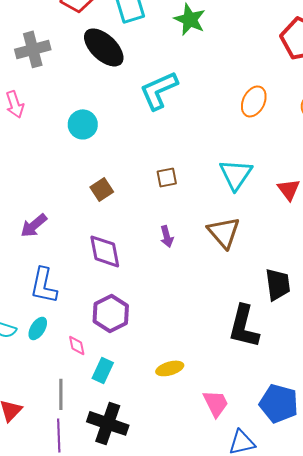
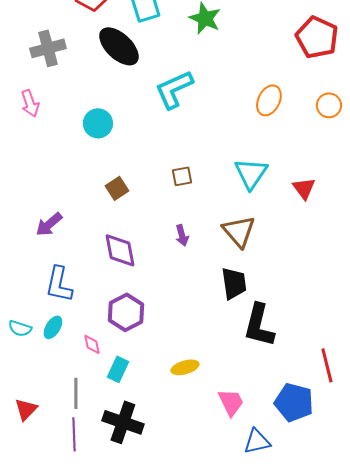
black trapezoid: (278, 284) -> (234, 283), moved

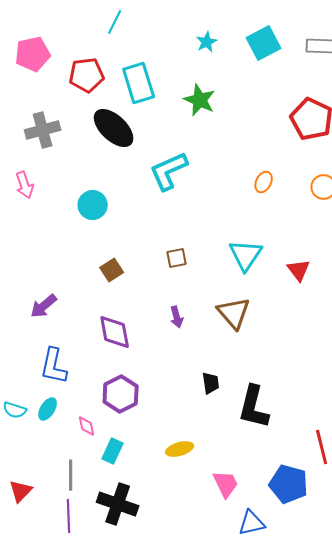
orange ellipse: (269, 100) -> (264, 182), size x0.7
black trapezoid: (234, 283) -> (211, 383), moved, size x0.7

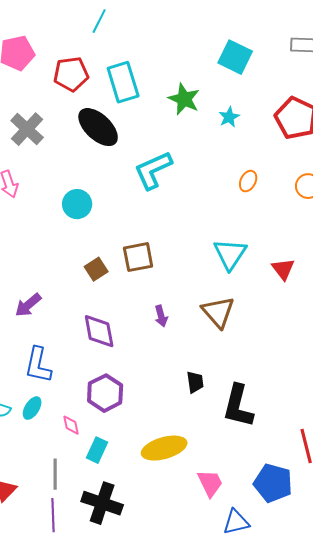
cyan star: (207, 42) -> (229, 117), moved
cyan square: (264, 43) -> (235, 57), moved, turned -36
gray cross: (43, 130) -> (27, 129), turned -32
brown square: (177, 258) -> (138, 257), moved, size x1.5
yellow ellipse: (180, 449) -> (164, 448), size x1.6

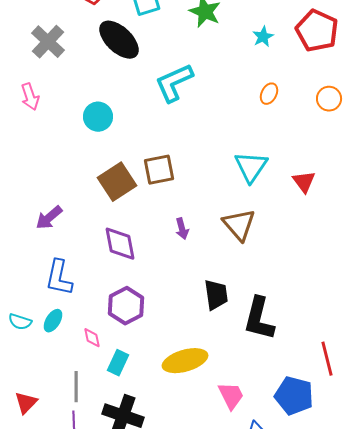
cyan star: (229, 117) -> (263, 37), moved
brown square: (96, 269) -> (117, 182), size x1.6
black trapezoid: (195, 382) -> (216, 295), size x1.4

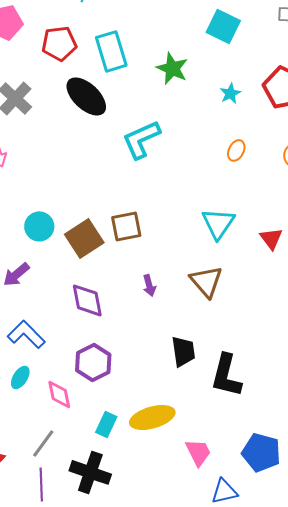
cyan circle: (98, 117) -> (39, 226), moved
blue L-shape: (59, 278) -> (26, 334), turned 123
pink diamond: (92, 338) -> (59, 394), size x1.4
cyan rectangle: (118, 363) -> (106, 424), moved
gray line: (76, 387) -> (43, 443), turned 36

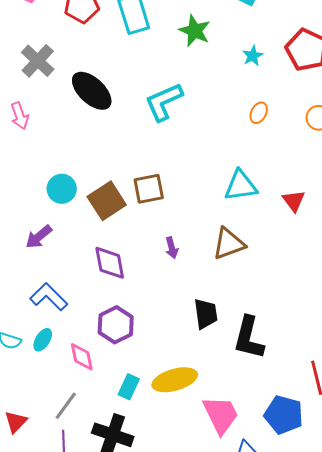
black ellipse: (86, 96) -> (92, 91), moved
cyan triangle: (218, 223) -> (241, 186), turned 48
brown triangle: (206, 281) -> (229, 244), turned 51
pink trapezoid: (198, 452) -> (221, 415), size x1.4

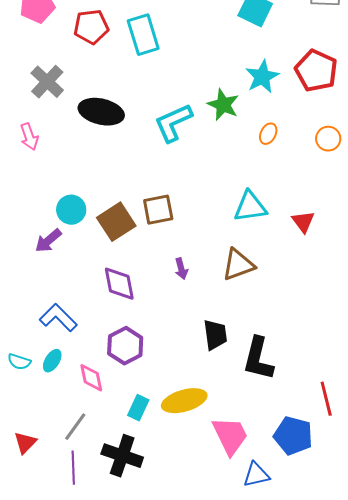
green star: (195, 31) -> (223, 105), moved
cyan star: (253, 56) -> (262, 77), size x1.6
black ellipse: (92, 91) -> (101, 112), turned -30
purple arrow: (39, 237) -> (48, 241), moved

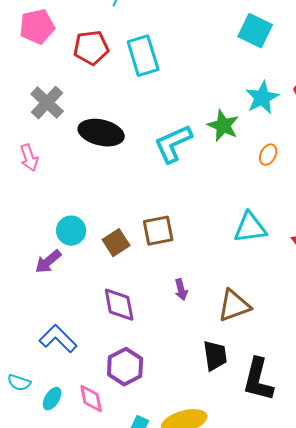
brown square: (116, 222) -> (116, 243), size x0.7
brown triangle: (238, 265) -> (234, 306), moved
cyan ellipse: (52, 361) -> (52, 399), moved

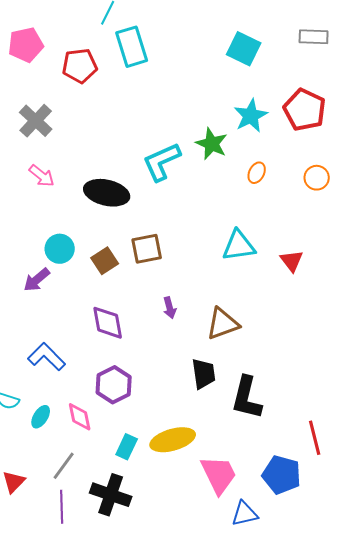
cyan rectangle: (143, 56) -> (132, 47), moved
black ellipse: (101, 133) -> (107, 193), moved
pink arrow: (29, 158) -> (42, 176), moved, turned -32

